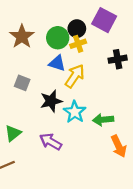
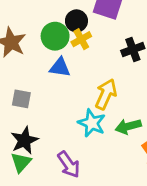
yellow arrow: (75, 76) -> (106, 94), moved
black star: (51, 101) -> (24, 140), moved
purple arrow: (51, 142) -> (69, 164), turned -145

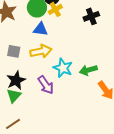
yellow arrow: (106, 94) -> (41, 51), moved, turned 55
purple arrow: (69, 164) -> (46, 85), moved

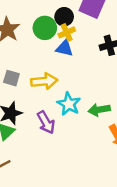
blue triangle: (40, 29) -> (64, 48), moved

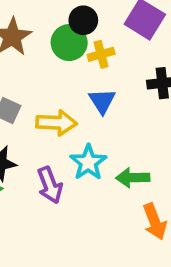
black circle: (64, 17) -> (83, 20), moved
blue triangle: (64, 48) -> (102, 101), moved, turned 36

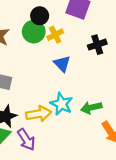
yellow arrow: (56, 123) -> (39, 114), moved
purple arrow: (50, 185) -> (26, 140), moved

